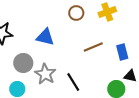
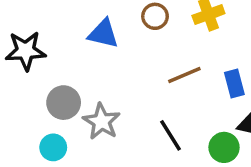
blue triangle: (45, 37) -> (103, 34), moved
black line: (73, 82) -> (171, 135), moved

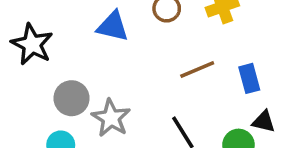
black star: (26, 51) -> (32, 44), turned 30

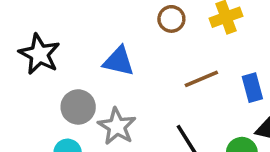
blue triangle: (113, 26) -> (119, 61), moved

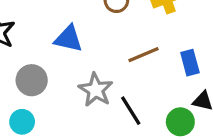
gray star: (117, 126) -> (96, 90), moved

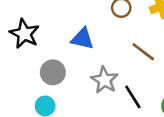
brown line: (144, 55) -> (143, 52), turned 60

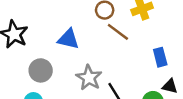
brown line: (143, 52) -> (118, 32), moved

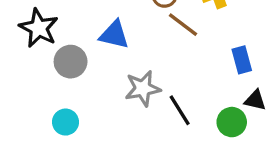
gray circle: (41, 70) -> (71, 62), moved
gray star: (89, 78) -> (143, 88), turned 30

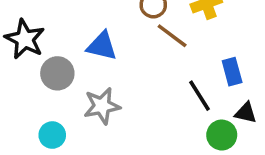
gray star: (143, 88) -> (102, 106), moved
black line: (180, 110) -> (199, 96), moved

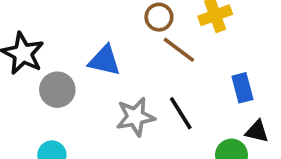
black line: (199, 96) -> (181, 113), moved
gray star: (102, 106) -> (135, 117), moved

